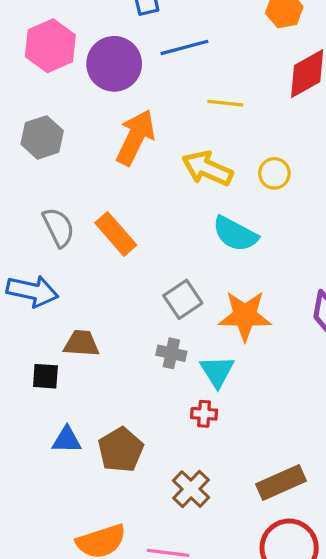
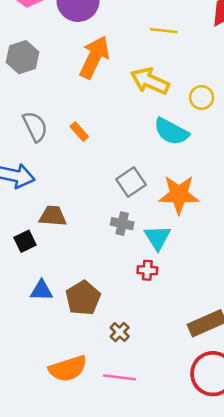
yellow circle: (274, 173) -> (202, 97), moved
orange rectangle: (116, 234) -> (79, 132), size x0.6
black square: (45, 376) -> (25, 241), turned -30
brown cross: (191, 489) -> (120, 332), moved, size x0.7

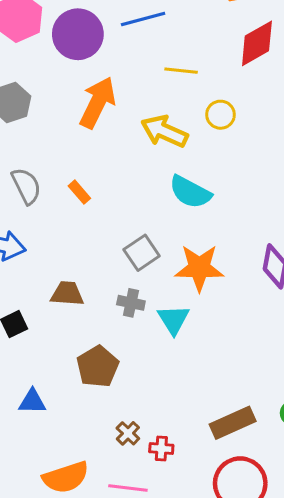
yellow circle: (202, 97) -> (220, 115), moved
brown trapezoid: (53, 216) -> (67, 294), moved
red cross: (147, 270) -> (161, 448), moved
blue triangle: (41, 290) -> (32, 401), moved
brown pentagon: (83, 298) -> (98, 367), moved

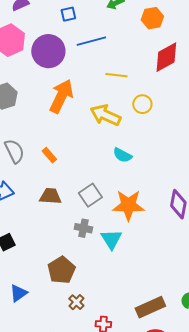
cyan semicircle: (190, 192) -> (122, 155), size x0.7
brown trapezoid: (67, 294) -> (50, 196), moved
blue triangle: (32, 401) -> (18, 293), turned -36
brown cross: (128, 433) -> (76, 302), moved

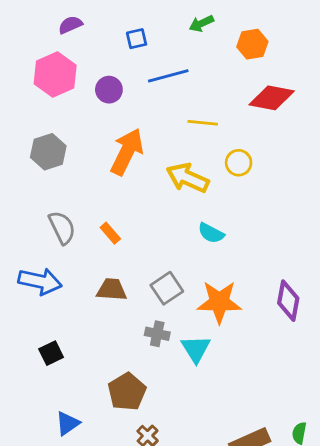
purple circle: (48, 51) -> (109, 90), size x0.6
red diamond: (166, 57) -> (272, 98), turned 40

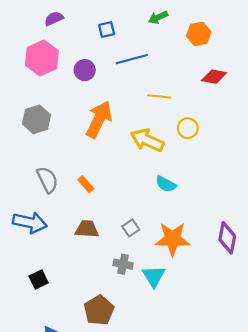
red diamond: (272, 98) -> (214, 77), size x0.7
gray square: (167, 288) -> (131, 228), size x0.7

